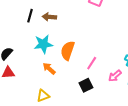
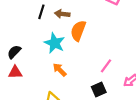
cyan star: (43, 44) -> (55, 43), turned 30
orange semicircle: (68, 51) -> (78, 31), moved

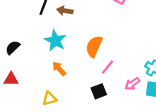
orange semicircle: (78, 31) -> (94, 46), moved
red triangle: (15, 72) -> (11, 79), moved

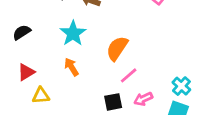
red triangle: (11, 79) -> (26, 72), moved, turned -42
pink arrow: (132, 84) -> (143, 99), moved
yellow triangle: (49, 99) -> (41, 96), moved

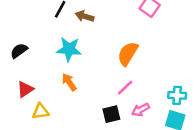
cyan star: (73, 33) -> (69, 49), turned -30
orange semicircle: (117, 48) -> (128, 54), moved
cyan cross: (181, 86) -> (177, 95), turned -36

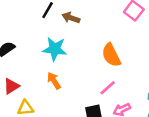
orange semicircle: (128, 54) -> (111, 55), turned -60

